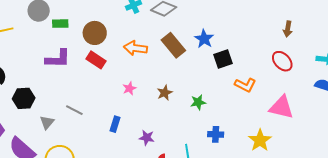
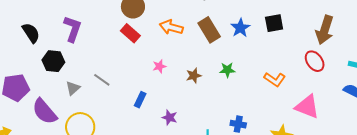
brown arrow: (288, 29) -> (325, 30), size x1.8
purple L-shape: (58, 59) -> (73, 29), moved, turned -80
black square: (223, 59) -> (274, 23), moved
green star: (198, 102) -> (227, 70), moved

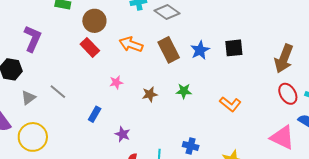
red ellipse: (315, 61) -> (288, 94), moved
pink triangle: (307, 107) -> (282, 137), moved

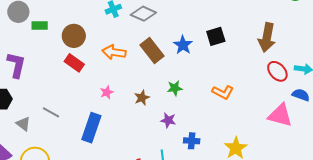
gray triangle: (28, 98) -> (23, 124), turned -35
blue rectangle: (95, 114) -> (91, 128), size x1.8
purple star: (123, 134) -> (168, 120), moved

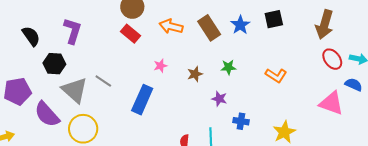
gray triangle: (23, 124) -> (75, 90), size x1.8

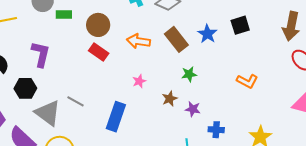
pink star: (160, 66) -> (139, 81), moved
green star: (228, 67) -> (189, 74), moved
brown star: (195, 74) -> (170, 99), moved

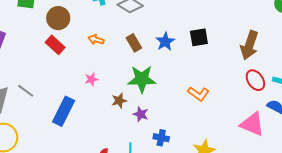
brown rectangle: (176, 39) -> (134, 43), size x0.7
orange arrow: (138, 41) -> (96, 40), size x0.7
green star: (189, 74) -> (142, 79), size x1.8

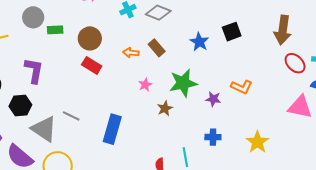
brown rectangle: (134, 43) -> (157, 48), moved
pink star: (91, 79) -> (145, 85), moved
purple star: (141, 114) -> (213, 99), moved

